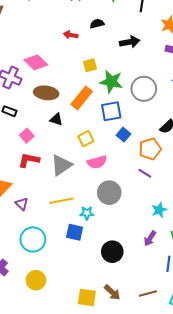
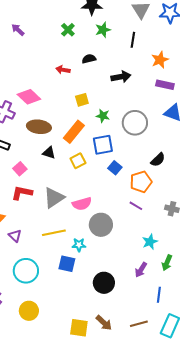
green star: (111, 82) -> (103, 116), size x0.6
yellow square: (86, 139) -> (78, 161), moved
pink semicircle: (97, 162) -> (82, 204), moved

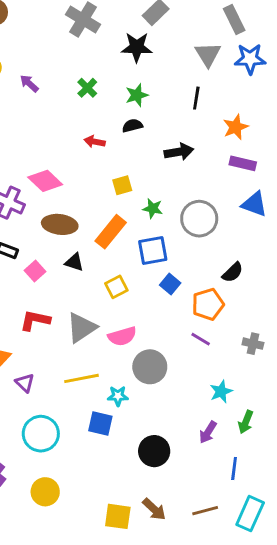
green cross: (68, 30) -> (87, 88), moved
green star: (103, 30) -> (137, 95), moved
yellow square: (78, 161) -> (116, 287), moved
pink square: (20, 169) -> (35, 271), moved

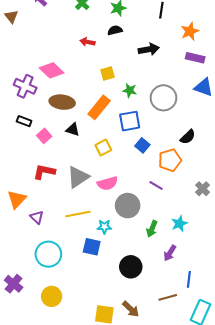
purple line: (201, 339) -> (156, 185), moved
gray cross: (253, 344) -> (203, 189), turned 32
green arrow: (246, 422) -> (152, 229), moved
brown line: (205, 511) -> (168, 297), moved

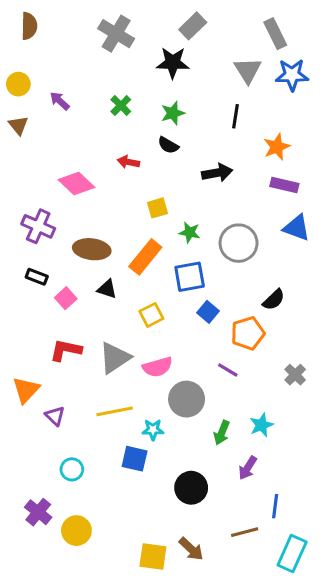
black semicircle: (115, 30) -> (168, 145), turned -136
pink diamond: (52, 70) -> (76, 183), moved
cyan circle: (48, 254) -> (72, 469), size x0.6
purple cross: (14, 284) -> (38, 512), moved

